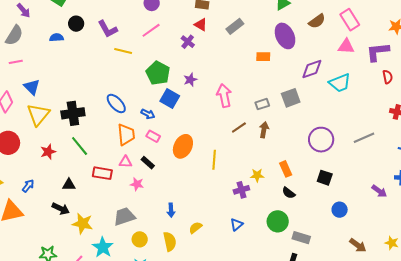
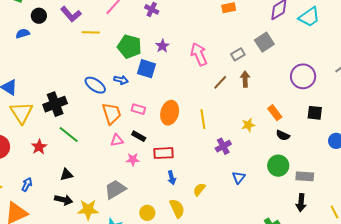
blue arrow: (148, 114) -> (121, 80), moved
red rectangle: (102, 173) -> (163, 153), moved
purple cross: (241, 190) -> (223, 146), moved
gray trapezoid: (124, 216) -> (115, 189), moved

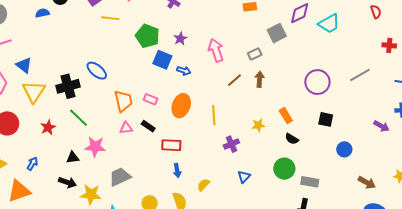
gray square: (264, 42) -> (277, 33), moved
blue arrow: (121, 80) -> (184, 71), moved
blue ellipse: (95, 85) -> (97, 71), moved
pink star: (133, 159) -> (95, 147), moved, size x1.5

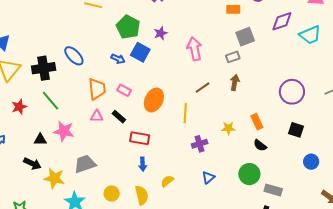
gray square: (277, 33) -> (245, 37), moved
blue arrow: (184, 71) -> (118, 59), moved
brown line: (234, 80) -> (202, 88), moved

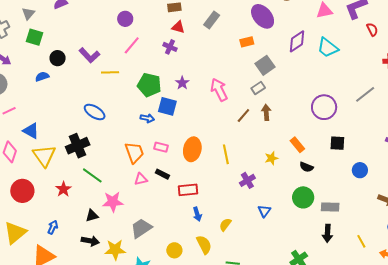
cyan trapezoid: (310, 35) -> (328, 48), turned 75
blue ellipse: (74, 56) -> (95, 112), moved
brown line: (202, 88) -> (243, 116), moved

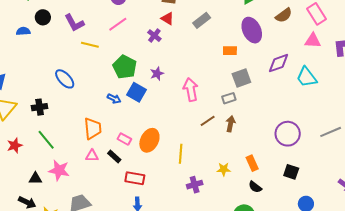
black cross: (78, 146) -> (40, 107), size x0.7
pink rectangle: (161, 147) -> (124, 139), moved

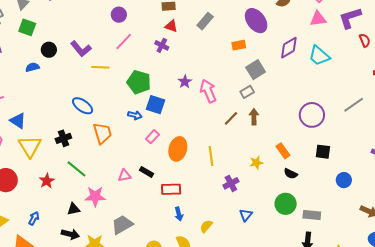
purple star: (157, 74) -> (185, 82), moved
orange trapezoid: (93, 128) -> (102, 133), moved
pink rectangle: (124, 139) -> (152, 137), moved, turned -64

